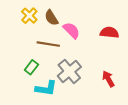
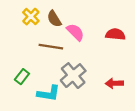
green rectangle: (31, 67) -> (22, 77), moved
red arrow: (108, 79) -> (114, 83), turned -63

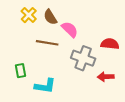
red semicircle: (115, 34) -> (110, 44), moved
gray cross: (73, 76) -> (83, 58), moved, turned -30
green rectangle: (22, 77) -> (20, 71), turned -48

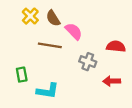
gray cross: (83, 58) -> (88, 62), size x0.7

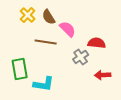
red semicircle: (116, 46) -> (97, 43), moved
gray cross: (88, 62) -> (81, 57), turned 35
green rectangle: (22, 75) -> (20, 69), size x1.5

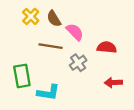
gray cross: (81, 57) -> (78, 63), moved

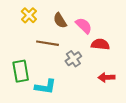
brown semicircle: (54, 19) -> (60, 20), moved
pink semicircle: (75, 32) -> (84, 26), moved

